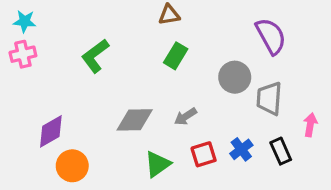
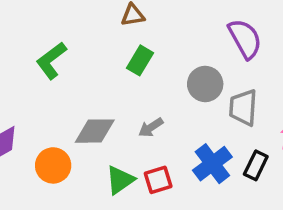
blue cross: (241, 149) -> (212, 164), size x1.5
black rectangle: (281, 151) -> (256, 165), turned 50
red square: (204, 154) -> (158, 180), moved
orange circle: (72, 166) -> (53, 165), moved

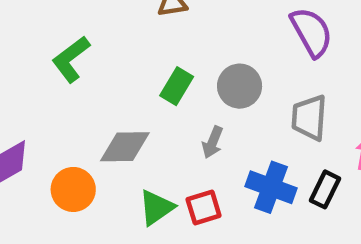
green rectangle: (140, 60) -> (177, 86), moved
gray circle: (205, 84) -> (240, 86), moved
gray arrow: (151, 127) -> (213, 142), moved, turned -35
blue cross: (212, 164) -> (271, 187), turned -33

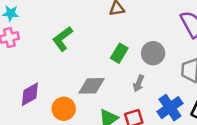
blue cross: (271, 187) -> (170, 108), turned 35

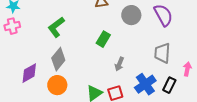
gray circle: (153, 53) -> (131, 15), moved
gray diamond: (91, 86) -> (58, 59), moved, turned -50

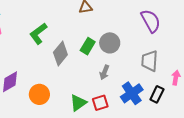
gray circle: (131, 15) -> (110, 43), moved
gray diamond: (58, 59) -> (60, 53), moved

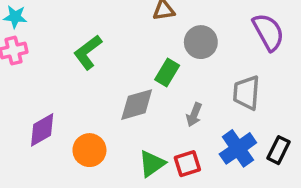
gray circle: (110, 43) -> (201, 42), moved
gray diamond: (60, 53) -> (137, 105), moved, turned 35
gray trapezoid: (150, 61) -> (246, 93), moved

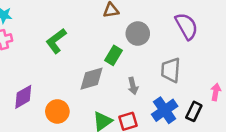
gray arrow: (194, 115) -> (133, 86), turned -35

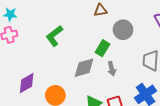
gray arrow: (133, 86) -> (112, 69), moved

